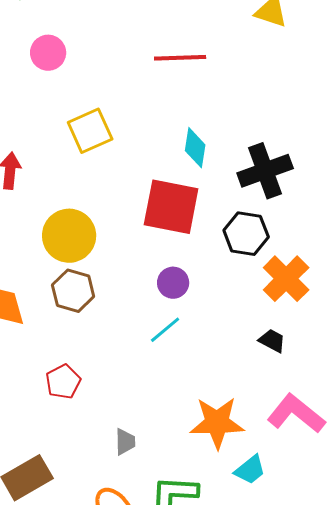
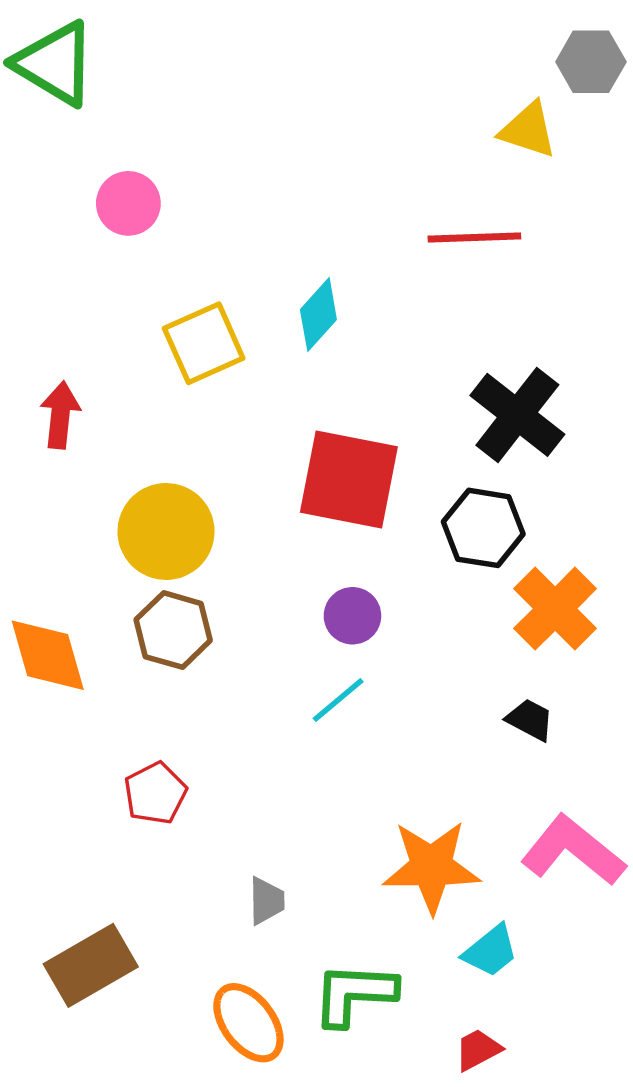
red line: (180, 58) -> (474, 237), moved
cyan diamond: (195, 148) -> (318, 315), moved, turned 33
black cross: (265, 171) -> (517, 415), turned -32

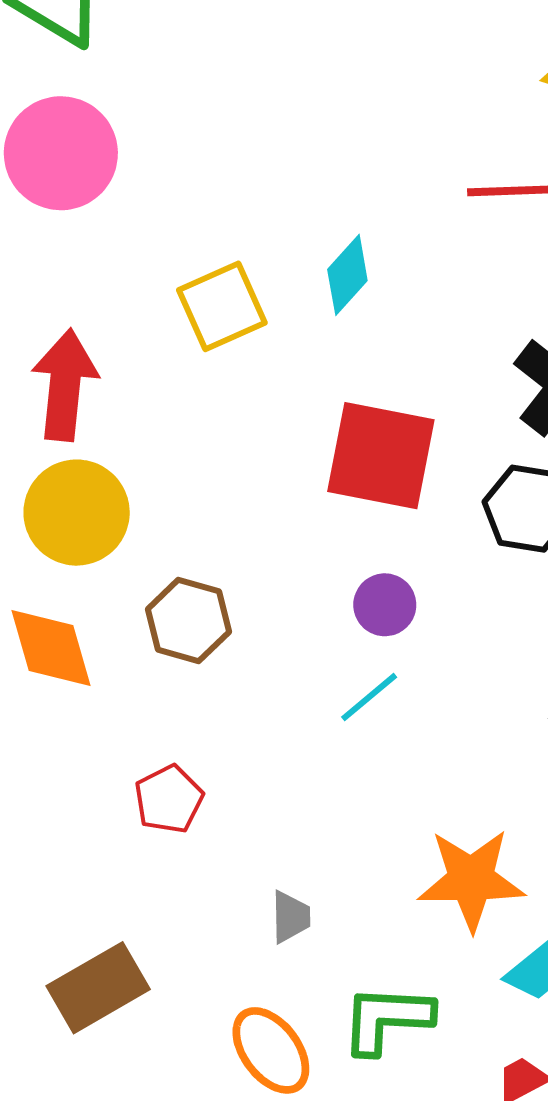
pink circle: (128, 203) -> (61, 153), moved, size x1.6
red arrow: (60, 415) -> (65, 385), size x1.5
yellow circle: (166, 531) -> (77, 513), moved

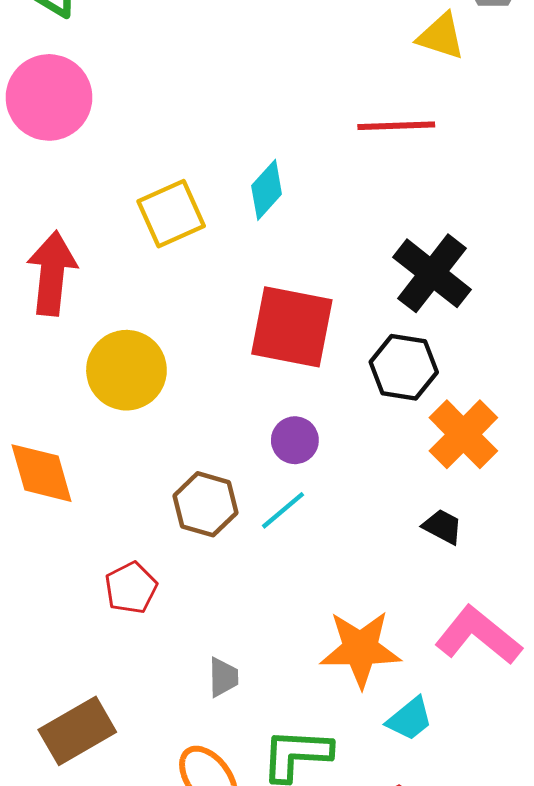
yellow circle: (77, 513) -> (126, 370), moved
brown hexagon: (188, 621) -> (205, 504), moved

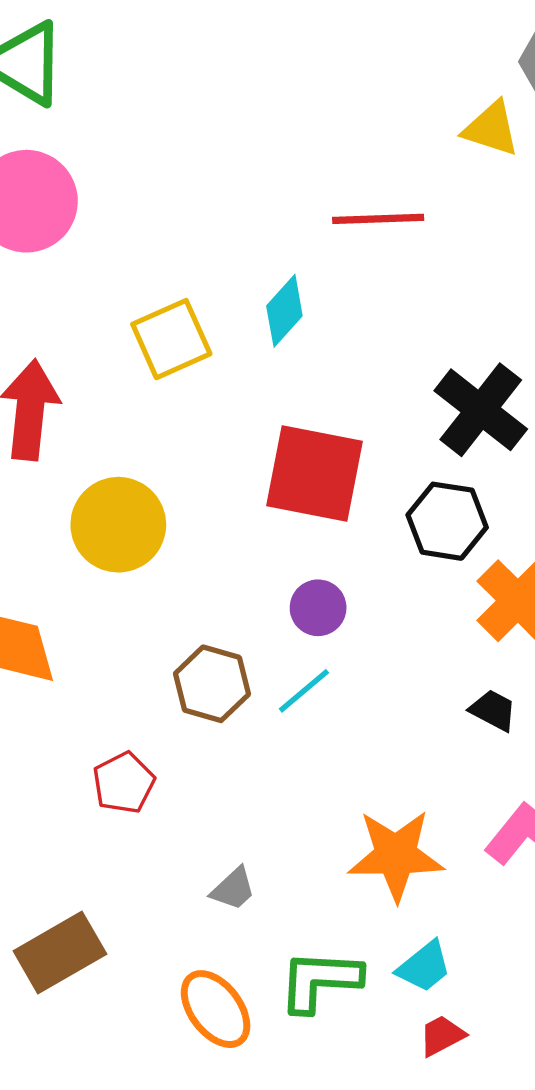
red line: (396, 126) -> (378, 219), moved
gray trapezoid: (223, 677) -> (233, 889), turned 48
cyan trapezoid: (410, 719) -> (424, 967), moved

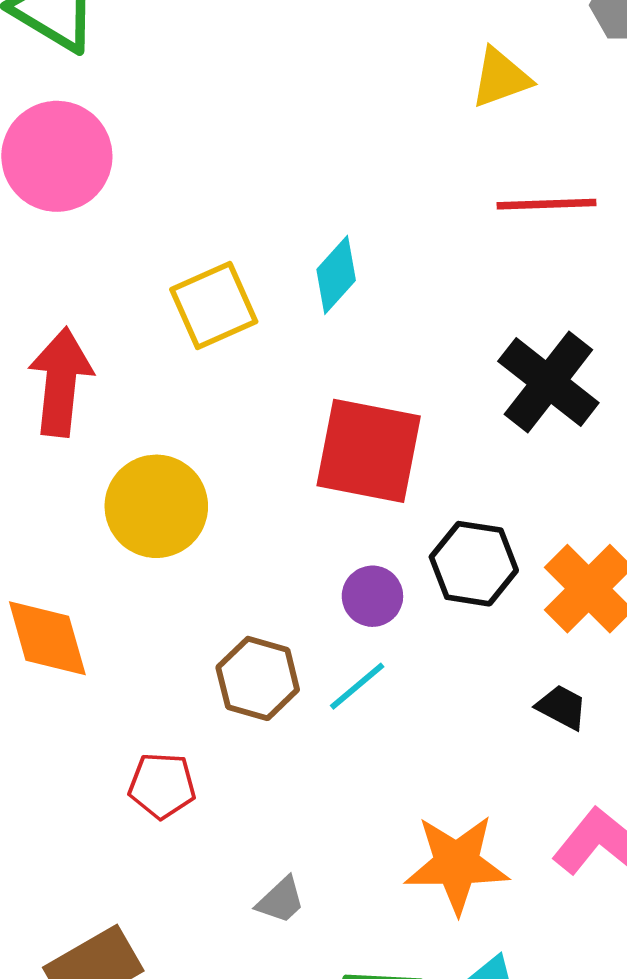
yellow triangle: (491, 129) -> (501, 78), moved, turned -38
red line: (378, 219) -> (547, 204), moved
black hexagon: (447, 521) -> (474, 564), moved
red pentagon: (124, 783) -> (162, 786), turned 30

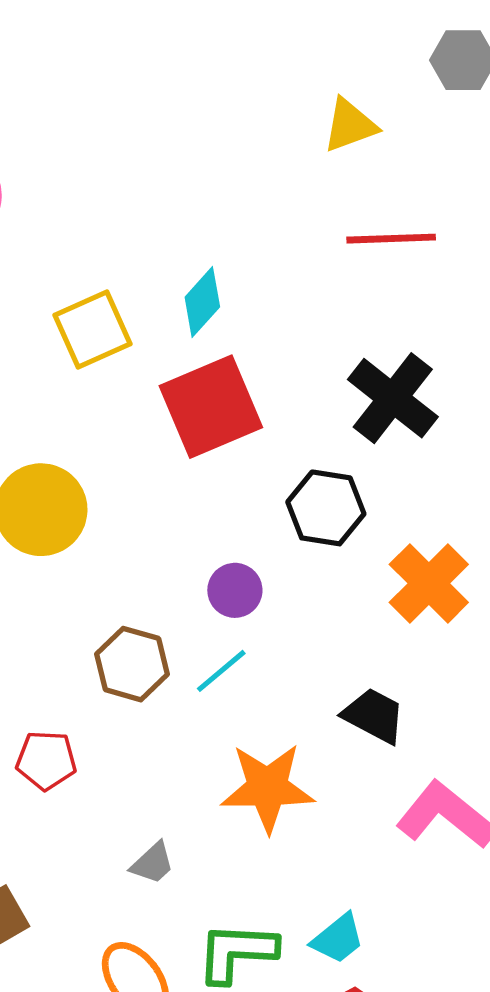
red square: (369, 451) -> (211, 407), moved, turned -34
black hexagon: (474, 564) -> (326, 508), moved
black trapezoid: (562, 707) -> (374, 716), moved, size x1.4
orange star: (457, 864) -> (268, 788), moved

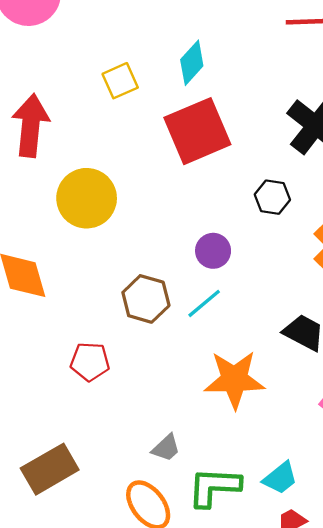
yellow square: (92, 329) -> (120, 81), size x0.7
black hexagon: (326, 508) -> (272, 197), size x0.7
gray trapezoid: (153, 863) -> (166, 448), moved

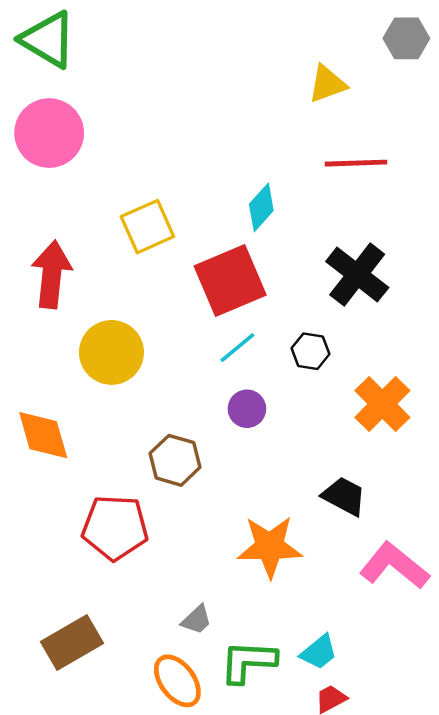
cyan diamond: (192, 63) -> (261, 207), moved
yellow square: (120, 81) -> (147, 227), size x1.4
cyan line: (204, 303) -> (237, 348), moved
red pentagon: (90, 362) -> (115, 527), size x1.6

